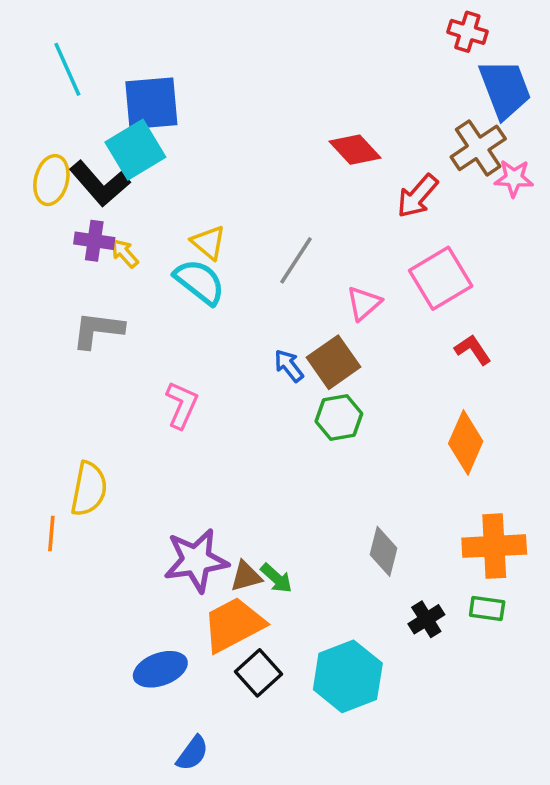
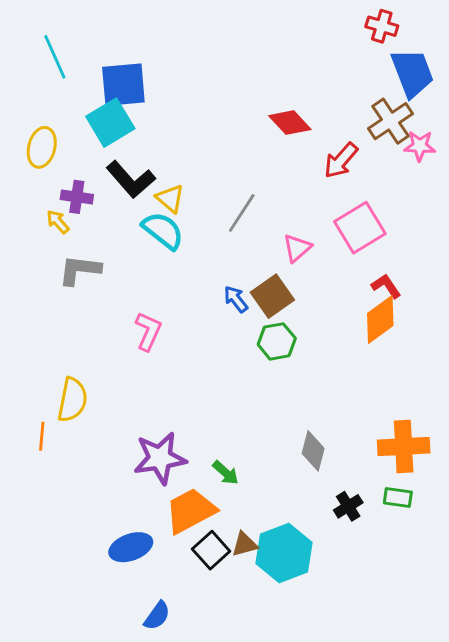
black L-shape: (100, 184) -> (131, 179), moved
yellow arrow: (125, 253) -> (58, 222), moved
orange diamond: (466, 442) -> (380, 320), moved, turned 30
brown triangle: (246, 576) -> (245, 544), moved

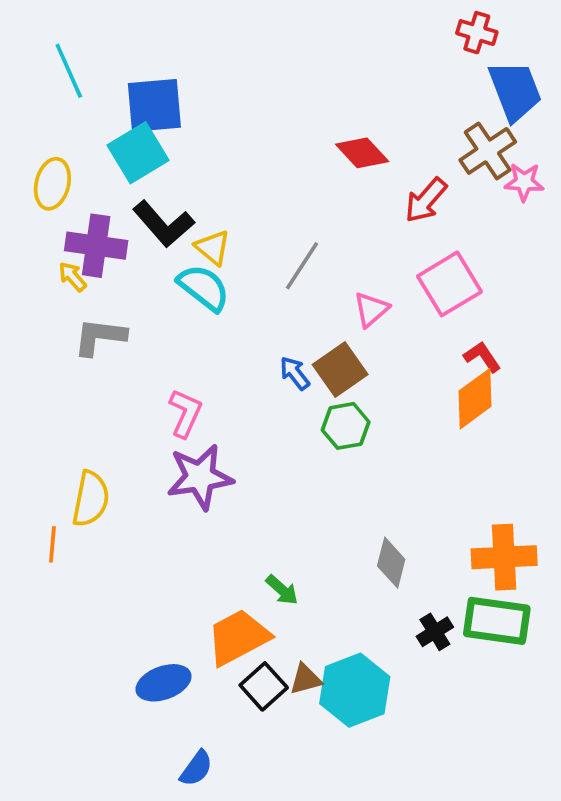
purple cross: (77, 197) -> (96, 246), size x1.5
purple star: (160, 458) -> (200, 477), moved
green rectangle: (398, 498) -> (497, 621), size x1.8

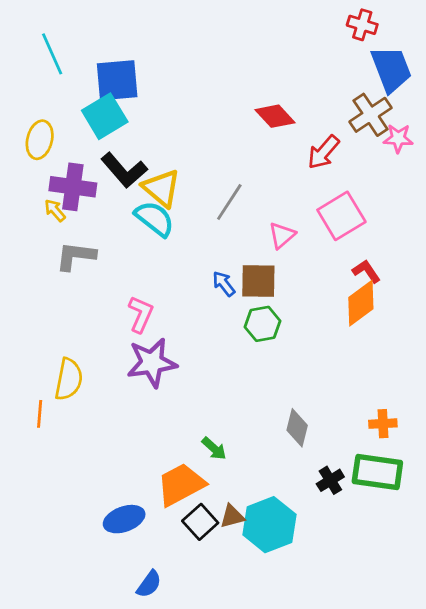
yellow triangle: (213, 248) -> (161, 188), size x1.4
brown square: (340, 370) -> (258, 281), turned 36
orange cross: (504, 557) -> (383, 424), size x0.6

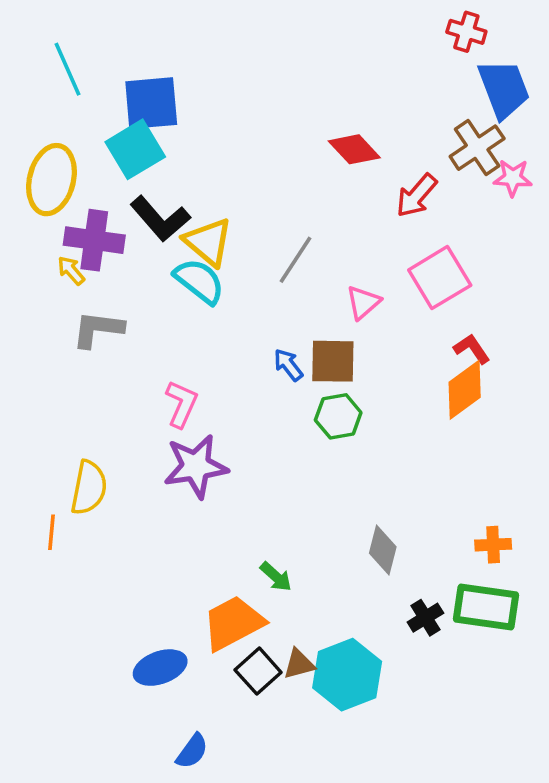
yellow ellipse: (40, 140) -> (51, 180), size x1.4

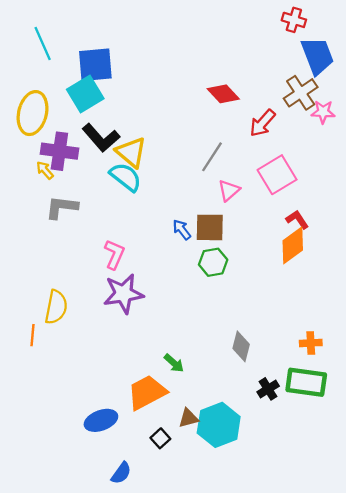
gray line: (295, 260) -> (212, 157), moved
black square: (258, 671) -> (160, 438), moved, size x0.7

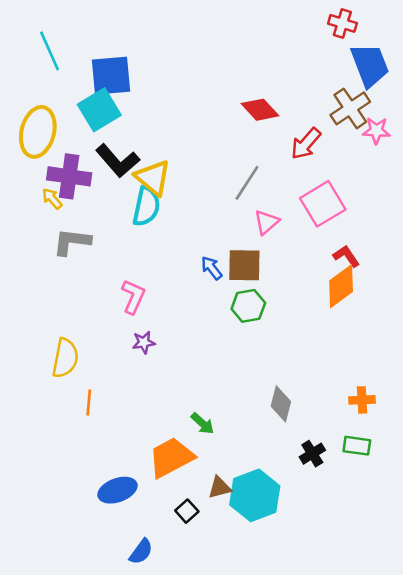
cyan semicircle: (126, 177) -> (146, 206), turned 64
purple star: (123, 294) -> (144, 342), size x0.5
orange line: (33, 335) -> (89, 403), moved
green rectangle: (306, 382) -> (357, 446), size x0.6

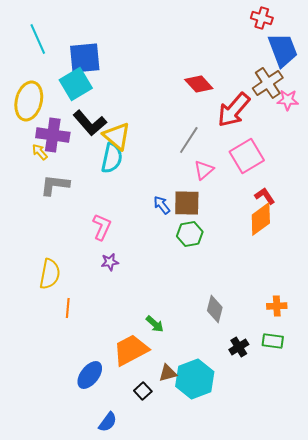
red arrow: (306, 144) -> (234, 110), size x1.4
blue ellipse: (118, 490) -> (90, 375), turned -32

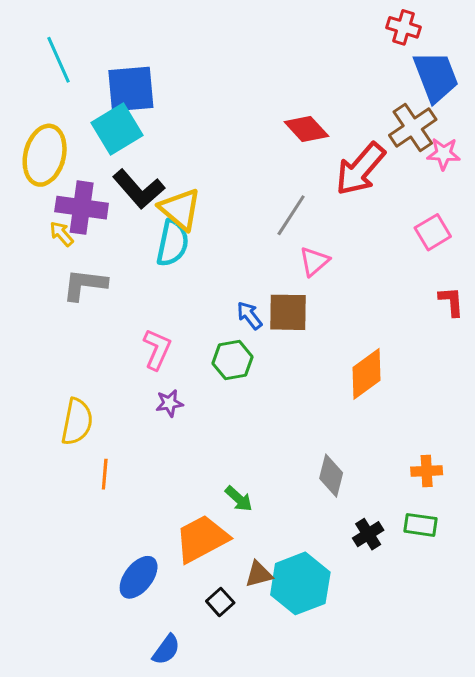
pink square: (247, 156) -> (433, 232), moved, size x0.7
red L-shape: (265, 196) -> (451, 302), moved, turned 30
orange diamond: (261, 219) -> (367, 374), moved
green hexagon: (190, 234) -> (233, 360), moved

